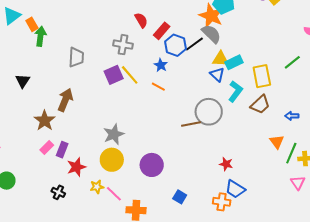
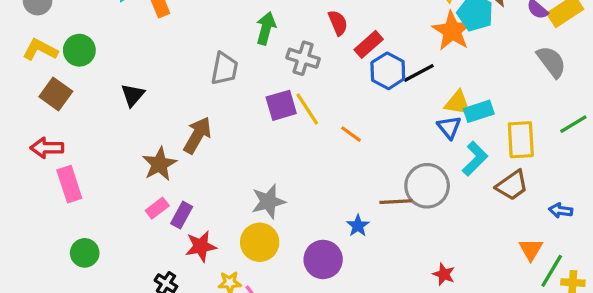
gray semicircle: (211, 34) -> (551, 62), moved
green arrow: (40, 36) -> (266, 28), moved
blue star: (161, 65) -> (358, 226), moved

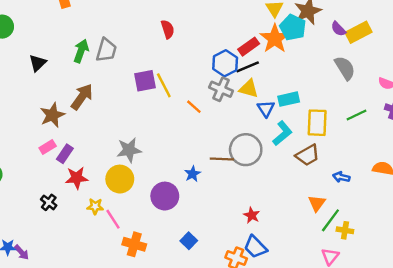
red semicircle: (338, 23) -> (168, 29), moved
green arrow: (266, 28) -> (81, 51), moved
red rectangle: (369, 44) -> (249, 47), moved
gray cross: (303, 58) -> (221, 89), moved
yellow triangle: (458, 103) -> (249, 89), moved

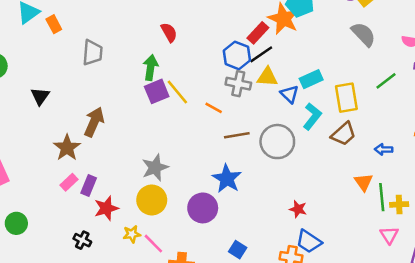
gray trapezoid: (106, 50) -> (93, 53), moved
green arrow: (81, 51) -> (151, 68), moved
brown line: (222, 159) -> (237, 135), moved
blue star: (193, 174) -> (227, 179), size x1.6
green line: (330, 220) -> (382, 197), turned -30

